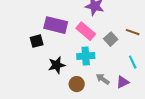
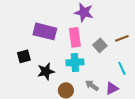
pink rectangle: (86, 31) -> (75, 37), turned 42
brown line: (133, 32) -> (122, 38), turned -40
black square: (37, 41) -> (24, 56), moved

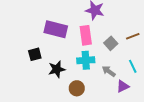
gray arrow: (92, 85) -> (109, 71), moved

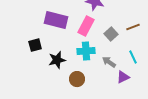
pink rectangle: (86, 35) -> (86, 26), turned 36

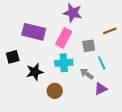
brown line: (133, 27) -> (110, 31), moved
gray square: (111, 34) -> (89, 46), turned 32
cyan line: (133, 57) -> (102, 63), moved

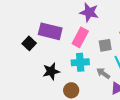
black square: (13, 57) -> (29, 43), moved, turned -32

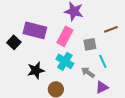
cyan cross: (80, 62) -> (65, 61), turned 36

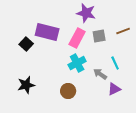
gray square: (90, 44) -> (99, 36), moved
cyan cross: (65, 61) -> (77, 63), turned 30
black star: (36, 70) -> (26, 85), moved

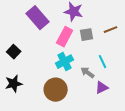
purple rectangle: (47, 32) -> (38, 18), moved, turned 35
black square: (26, 44) -> (14, 52), moved
brown circle: (68, 91) -> (56, 90), size x1.5

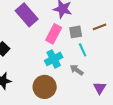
cyan line: (103, 62) -> (83, 50), moved
purple triangle: (102, 88) -> (100, 88), moved, turned -32

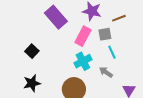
brown line: (100, 27) -> (119, 18), moved

